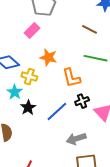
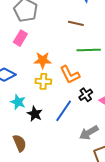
yellow cross: (29, 77) -> (43, 81), moved

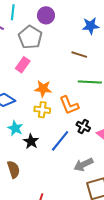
black cross: (86, 95) -> (83, 126), turned -32

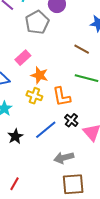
pink rectangle: (23, 65) -> (23, 58), moved
black star: (31, 141) -> (15, 136), moved

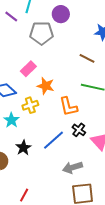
gray pentagon: (37, 22) -> (42, 33), turned 30
yellow cross: (34, 96) -> (30, 105), moved, turned -35

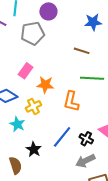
orange L-shape: (68, 107) -> (71, 101), turned 35
black cross: (79, 130) -> (86, 139), moved

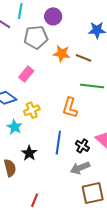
orange star: (45, 85) -> (62, 54), moved
blue line: (62, 137) -> (58, 143), turned -35

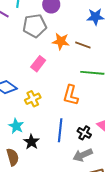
pink rectangle: (26, 74) -> (38, 64), moved
cyan star: (15, 127) -> (16, 126), moved

